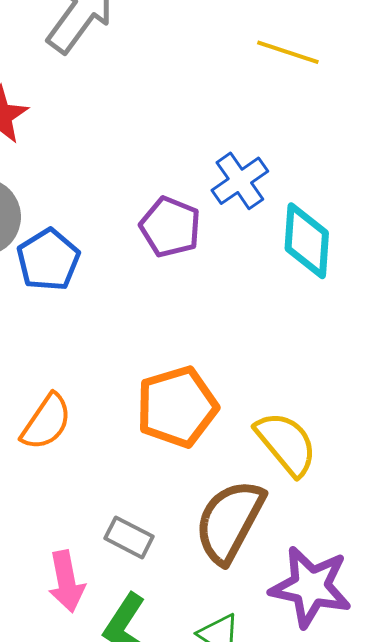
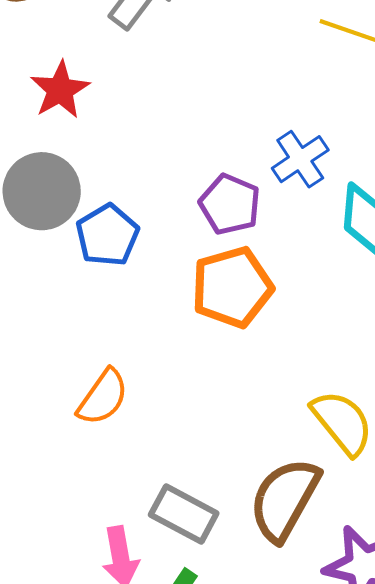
orange pentagon: (177, 407) -> (232, 287), moved
gray rectangle: (129, 537) -> (184, 514), size x1.4

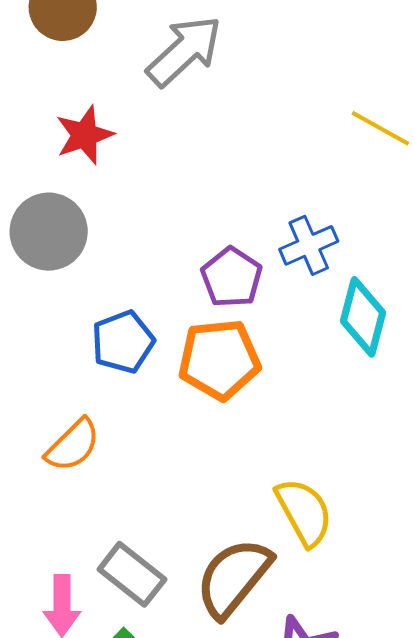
blue pentagon: (107, 235) -> (123, 342), moved

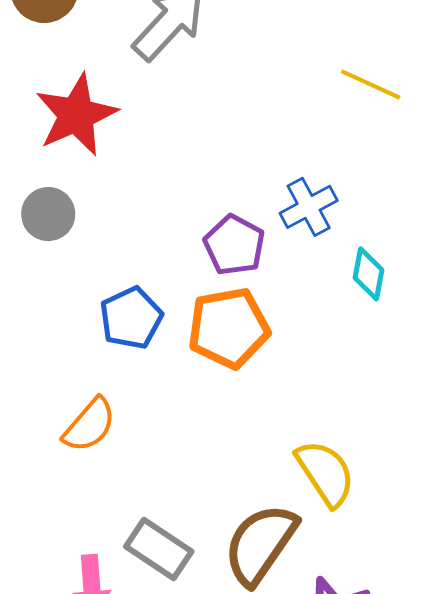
red star: (84, 135) -> (76, 115), size x1.4
gray circle: (49, 232) -> (48, 214), size x0.7
cyan diamond: (363, 317) -> (368, 274), size x0.7

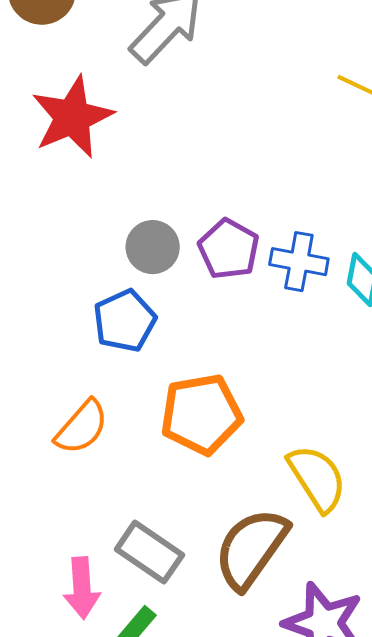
blue cross: (309, 207) -> (299, 262), moved, turned 38
gray circle: (48, 214) -> (153, 247), moved
orange pentagon: (229, 328) -> (201, 414), moved

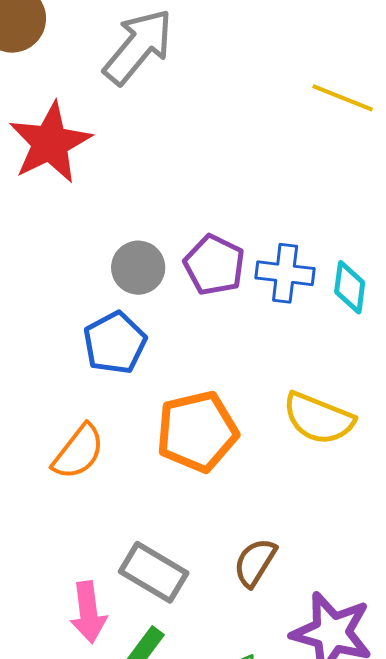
yellow semicircle: (317, 478) -> (319, 418), moved, turned 148
brown semicircle: (251, 548) -> (255, 562), size x0.6

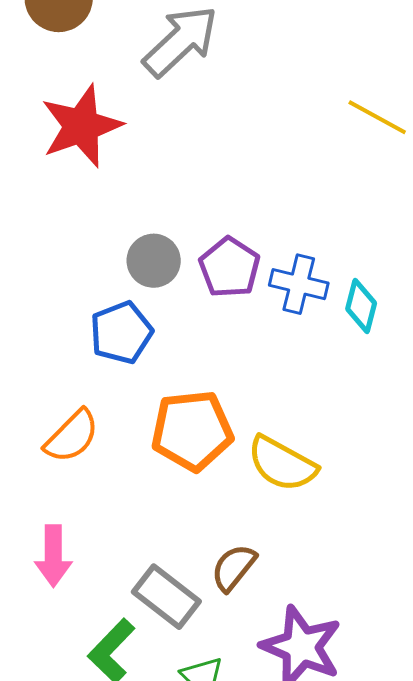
yellow semicircle: (319, 418) -> (282, 464), moved
gray rectangle: (154, 572) -> (166, 597), moved
pink arrow: (88, 612) -> (53, 556), moved

